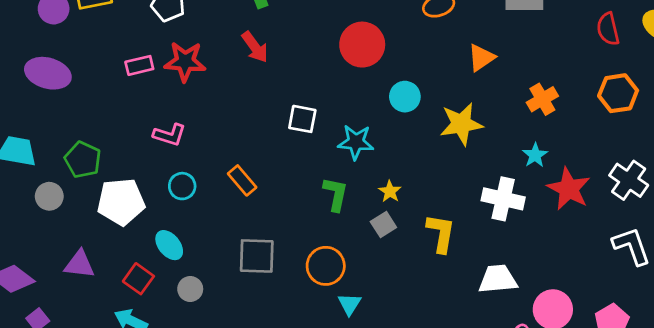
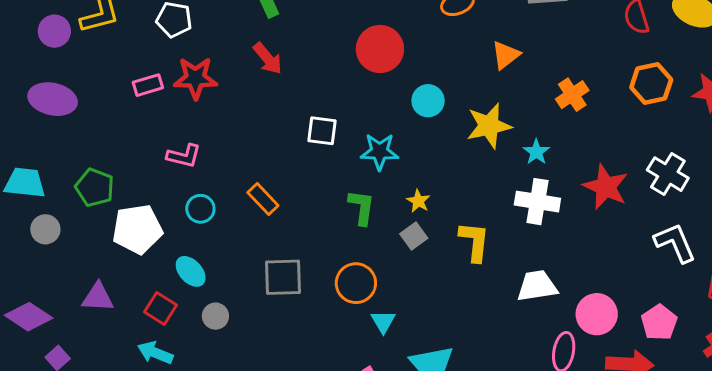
cyan star: (535, 155) -> (536, 152), moved
gray circle: (49, 196) -> (45, 229), moved

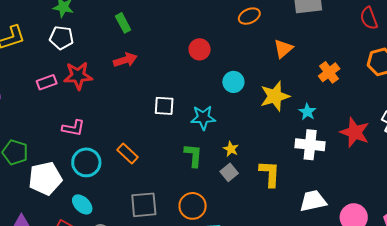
red circle: (380, 49) -> (200, 49), size x0.7
red arrow: (268, 58) -> (125, 60), turned -65
cyan circle: (200, 209) -> (86, 162), size x1.5

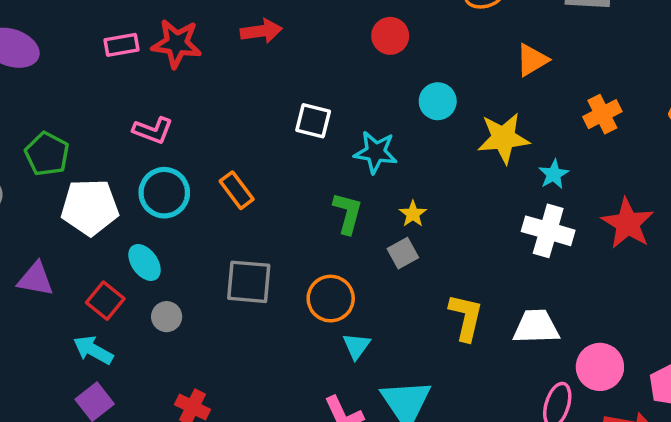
yellow L-shape: (270, 174) -> (466, 317), moved

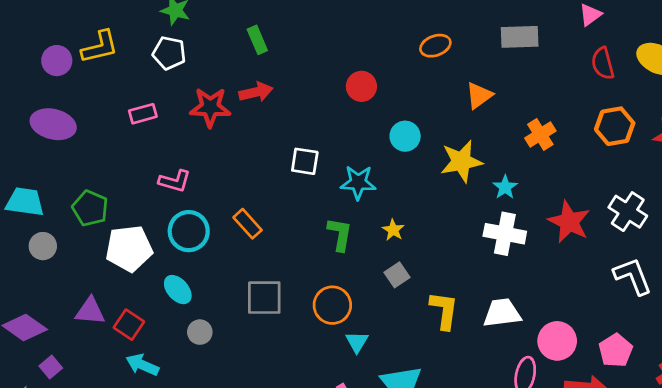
red star: (177, 43) -> (210, 107), moved
gray square: (403, 253) -> (397, 275), moved
red square: (105, 301) -> (129, 325), moved

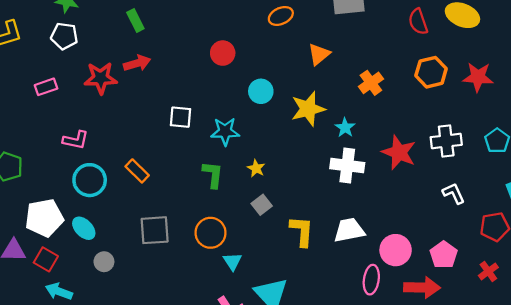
white cross: (628, 212) -> (446, 141), turned -36
white pentagon: (129, 248) -> (44, 218), moved
white L-shape: (633, 276) -> (454, 193), size x0.7

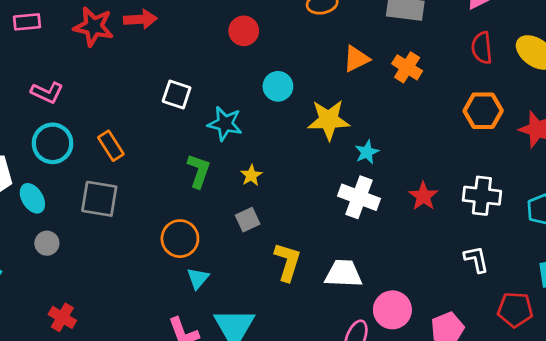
orange cross: (371, 83) -> (407, 67), moved, turned -35
red star: (399, 152) -> (423, 196), size x0.7
gray square: (155, 230) -> (99, 199), moved

